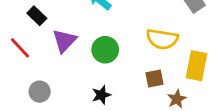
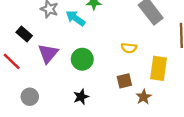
yellow semicircle: (162, 39) -> (129, 48), size x0.6

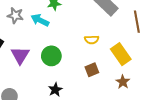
yellow rectangle: (159, 68) -> (121, 54), turned -35
brown star: (144, 97) -> (123, 82), moved

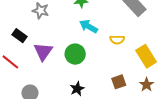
cyan arrow: (40, 20) -> (88, 26), moved
brown square: (92, 70) -> (119, 82), moved

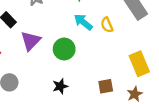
yellow semicircle: (117, 40) -> (107, 25), moved, turned 56

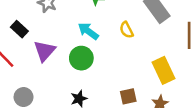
cyan arrow: (83, 22) -> (88, 31), moved

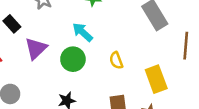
yellow semicircle: (126, 30) -> (116, 60), moved

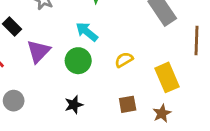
yellow semicircle: (116, 60) -> (124, 60), turned 84

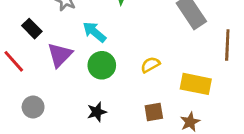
cyan arrow: (87, 32) -> (94, 32), moved
yellow rectangle: (167, 77) -> (196, 84), turned -56

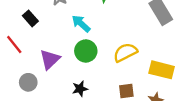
purple triangle: (60, 55) -> (50, 59), moved
yellow semicircle: (150, 65) -> (125, 52), size x1.5

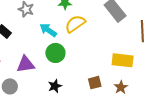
yellow semicircle: (125, 52) -> (75, 24), moved
purple triangle: (50, 59) -> (26, 64), turned 42

